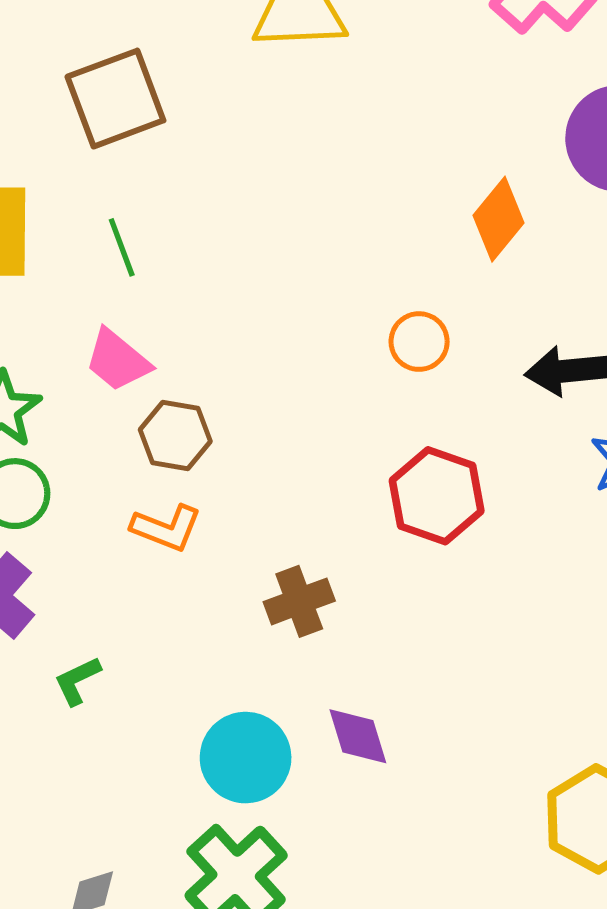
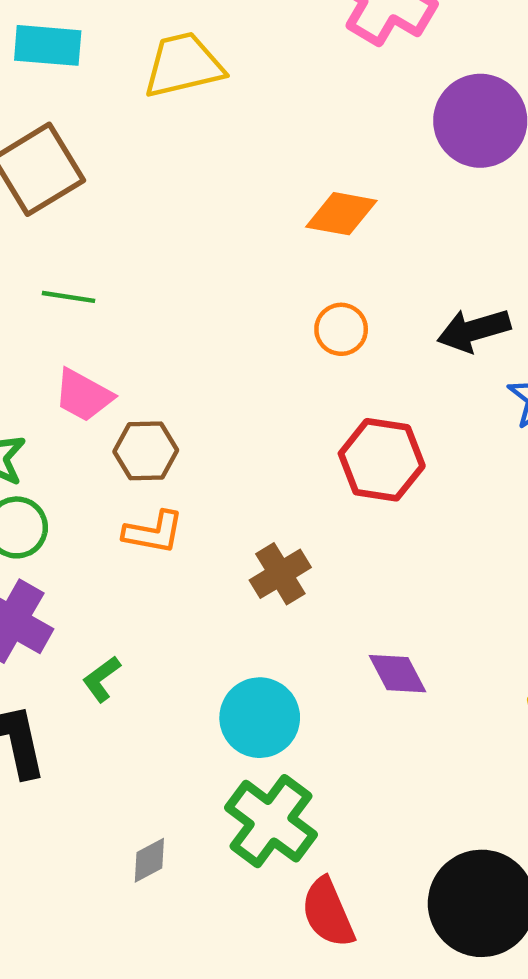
orange diamond: (499, 219) -> (341, 214), moved, turned 72
green line: (122, 247) -> (68, 297), turned -50
purple diamond: (358, 736) -> (397, 674), moved

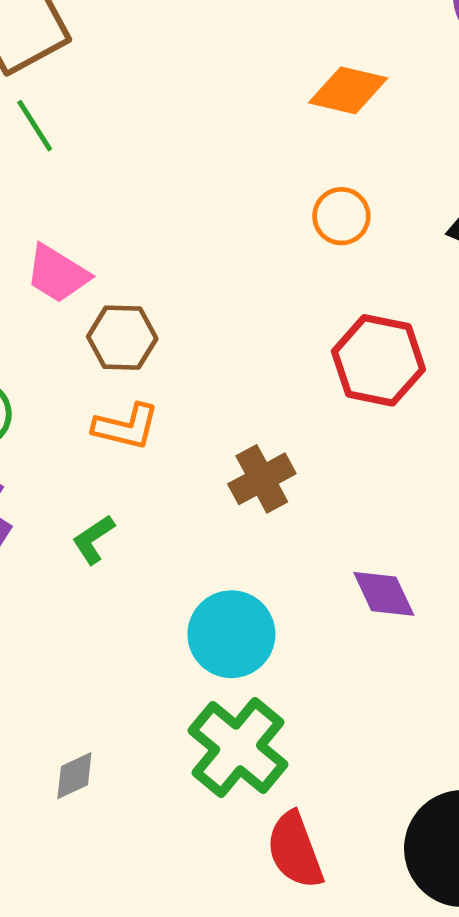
green line: (68, 297) -> (35, 126), moved, turned 46
green L-shape: (102, 679) -> (93, 539), moved
gray diamond: (149, 860) -> (74, 776), moved

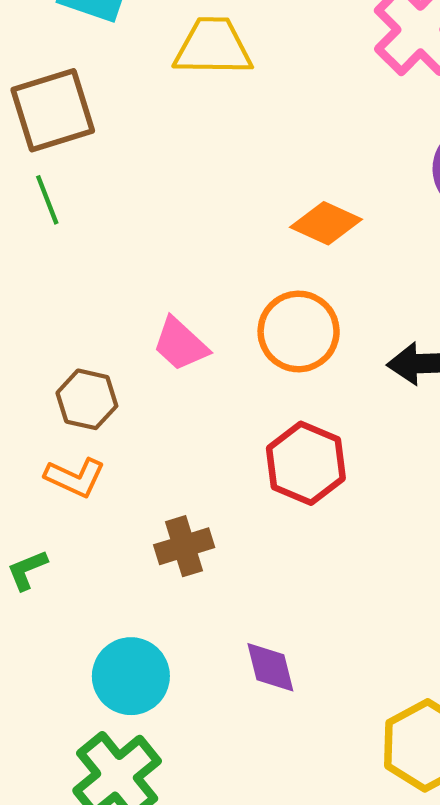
orange circle: (341, 216) -> (299, 331), size x1.6
pink trapezoid: (57, 274) -> (180, 344), moved

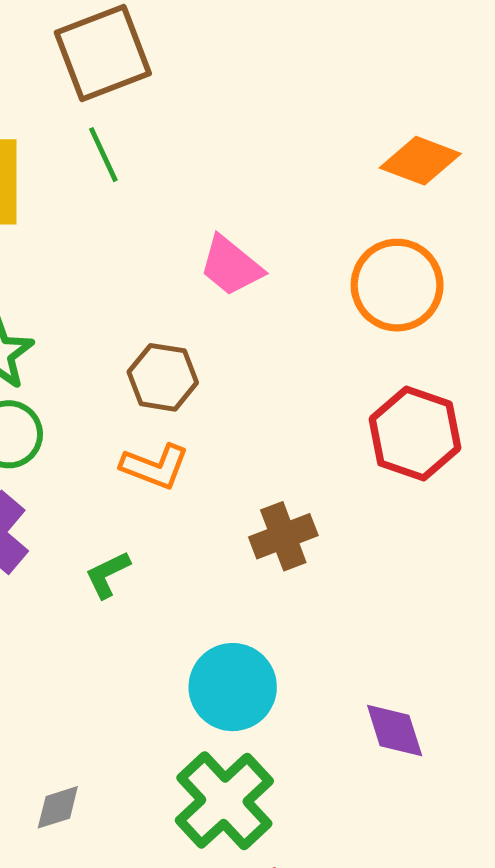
pink trapezoid: (180, 344) -> (231, 266), moved
purple diamond: (270, 667) -> (395, 731), moved

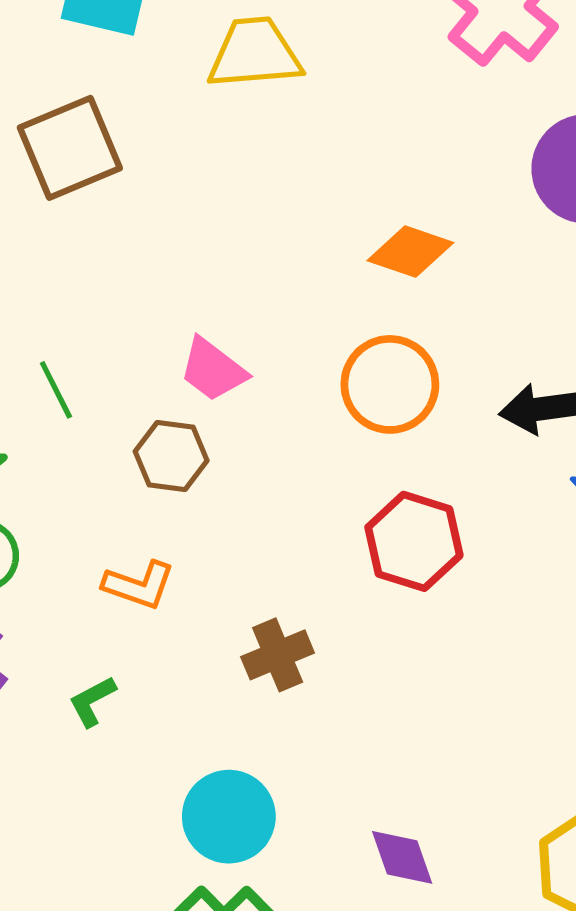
green line: (103, 155) -> (56, 390), moved
brown hexagon: (163, 377) -> (171, 456), moved

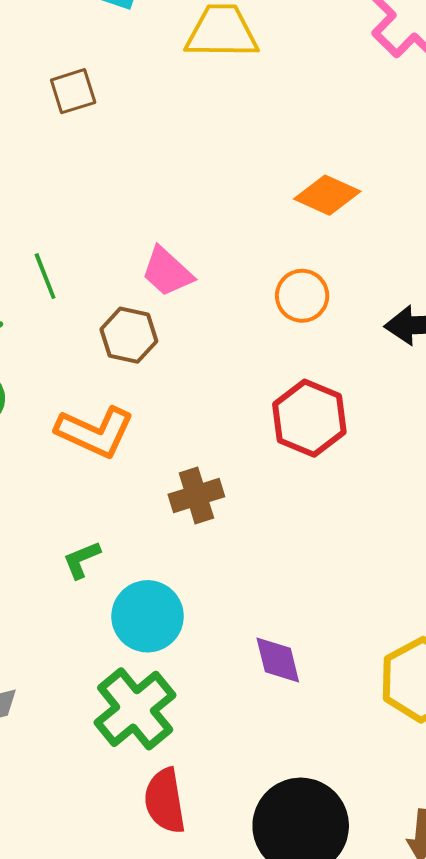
brown square: (70, 148) -> (73, 91), size x0.6
orange circle: (390, 384) -> (302, 296), size x0.7
orange L-shape: (139, 585) -> (95, 432), size x1.4
green L-shape: (92, 701) -> (82, 560), moved

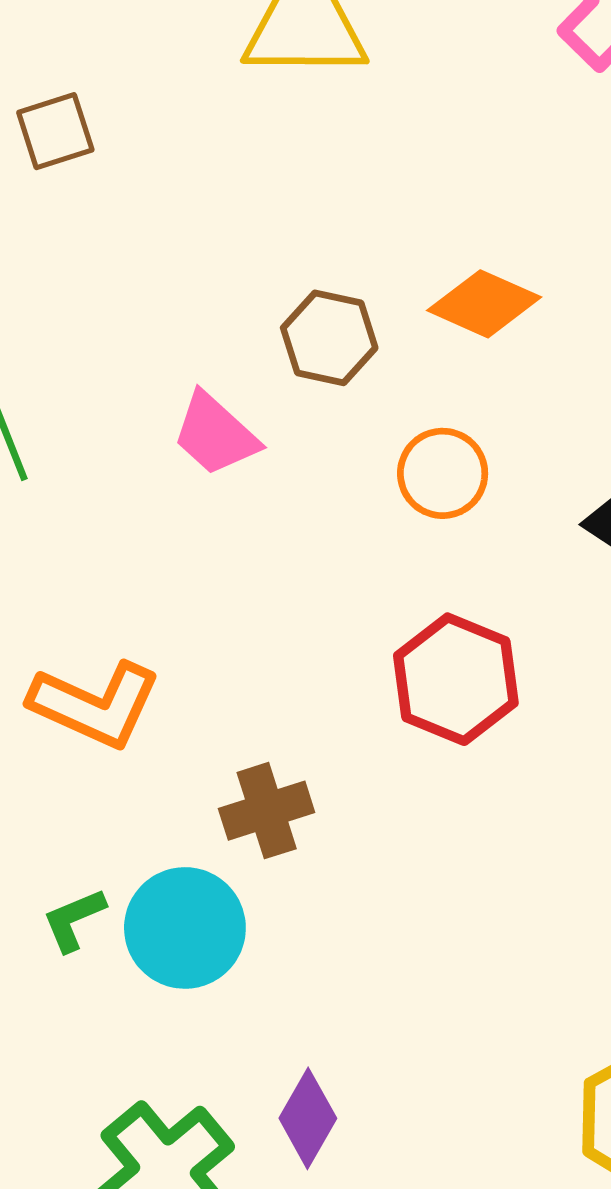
brown hexagon: (129, 335) -> (329, 338), moved
cyan circle: (147, 616) -> (185, 928), moved
purple diamond: (278, 660) -> (308, 1118), moved, turned 44

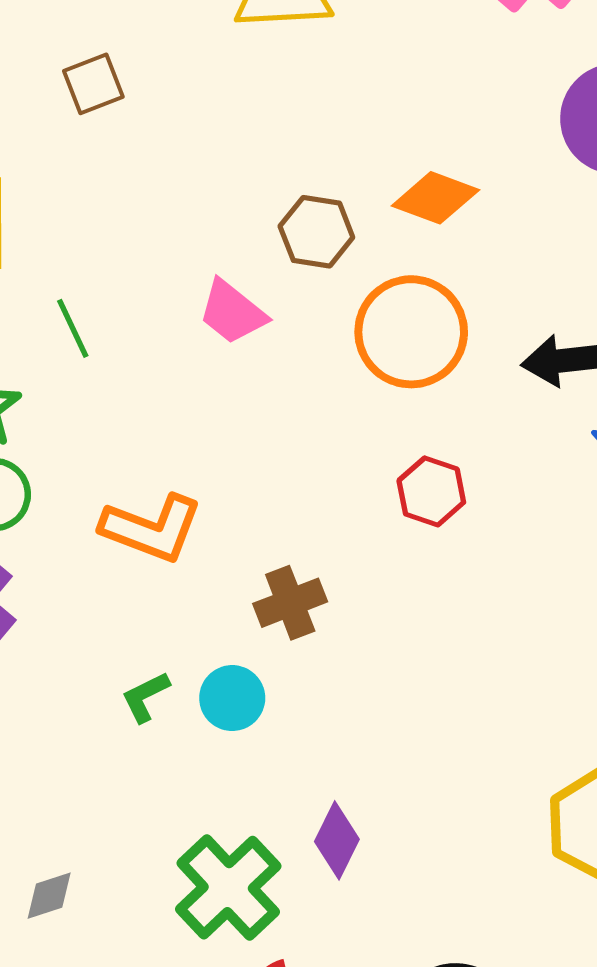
orange circle: (443, 473) -> (411, 332), size x1.6
red hexagon: (456, 679) -> (431, 491), size x0.7
cyan circle: (185, 928) -> (232, 698), size x0.7

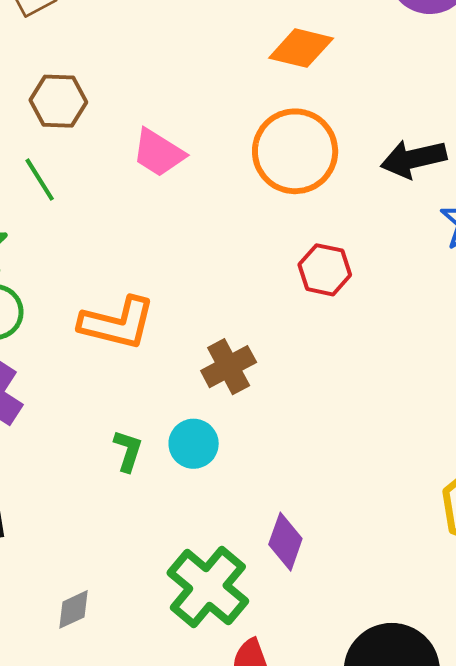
brown hexagon: (316, 232) -> (58, 101), moved
green L-shape: (145, 697) -> (128, 451), turned 141

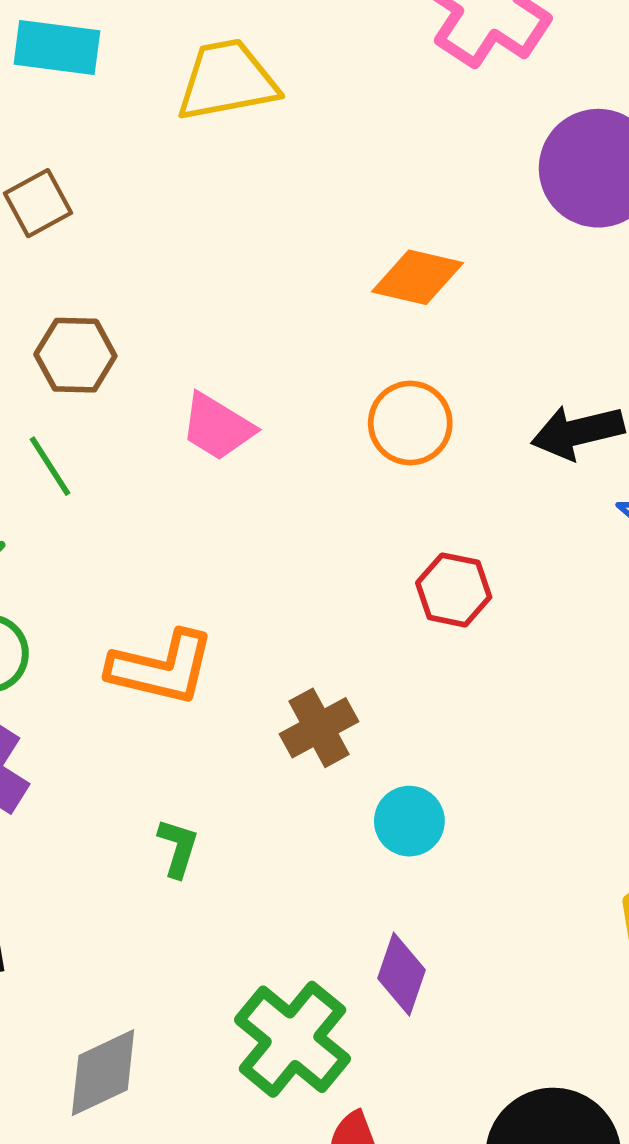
orange circle: (295, 151) -> (410, 423), size x0.7
cyan circle: (194, 444) -> (409, 821), moved
gray diamond: (73, 609) -> (103, 1073), size x1.6

